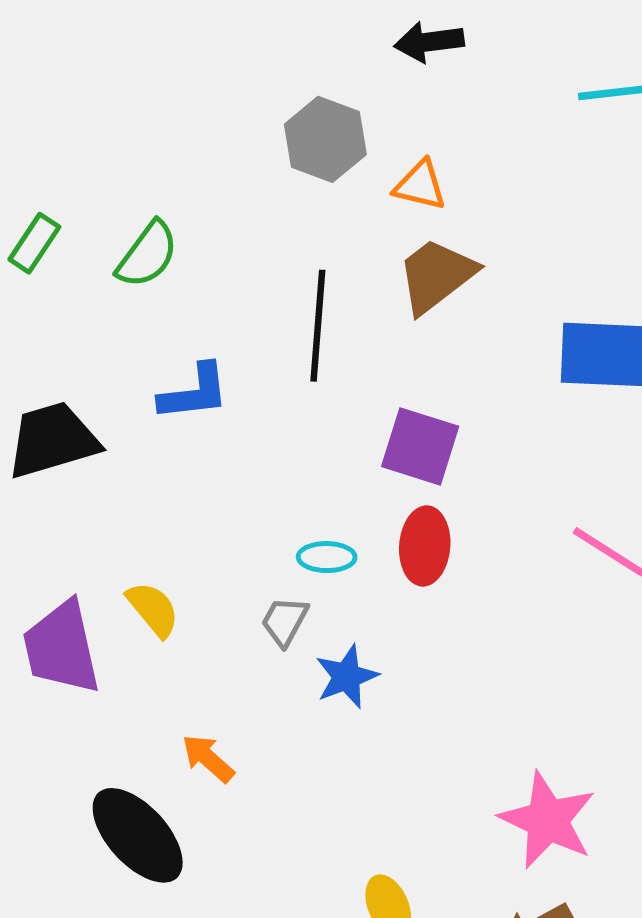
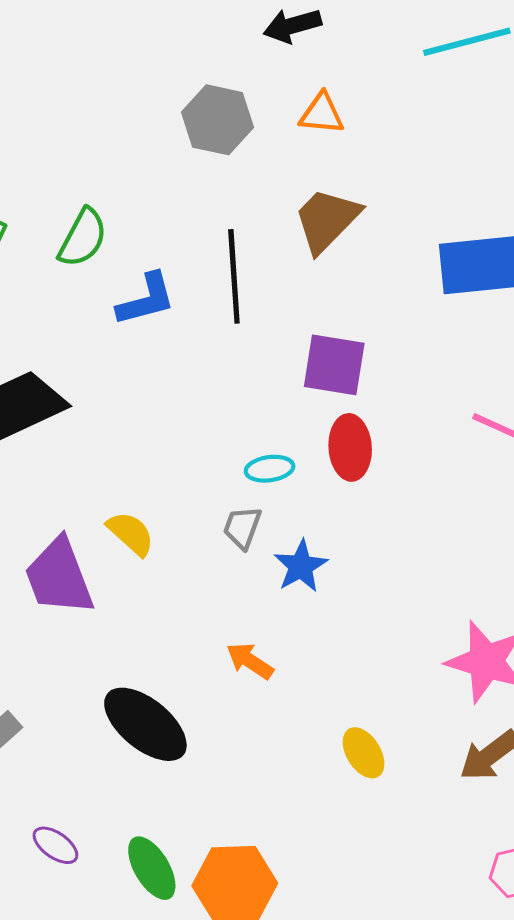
orange triangle: (420, 185) -> (322, 114), moved
blue L-shape: (194, 392) -> (146, 299), moved
orange arrow: (208, 758) -> (250, 661), moved

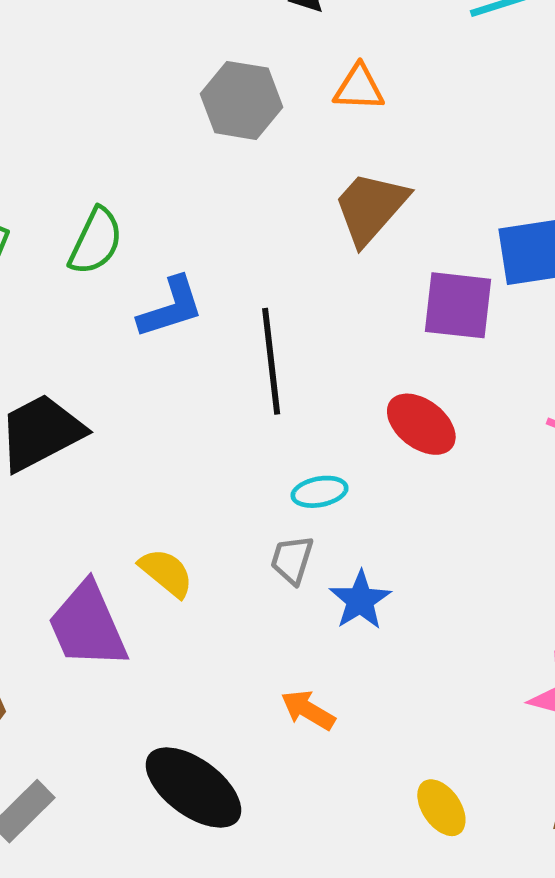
black line: (234, 276) -> (271, 361), moved
purple square: (334, 365) -> (458, 305), moved
red ellipse: (350, 447) -> (421, 424), moved, turned -46

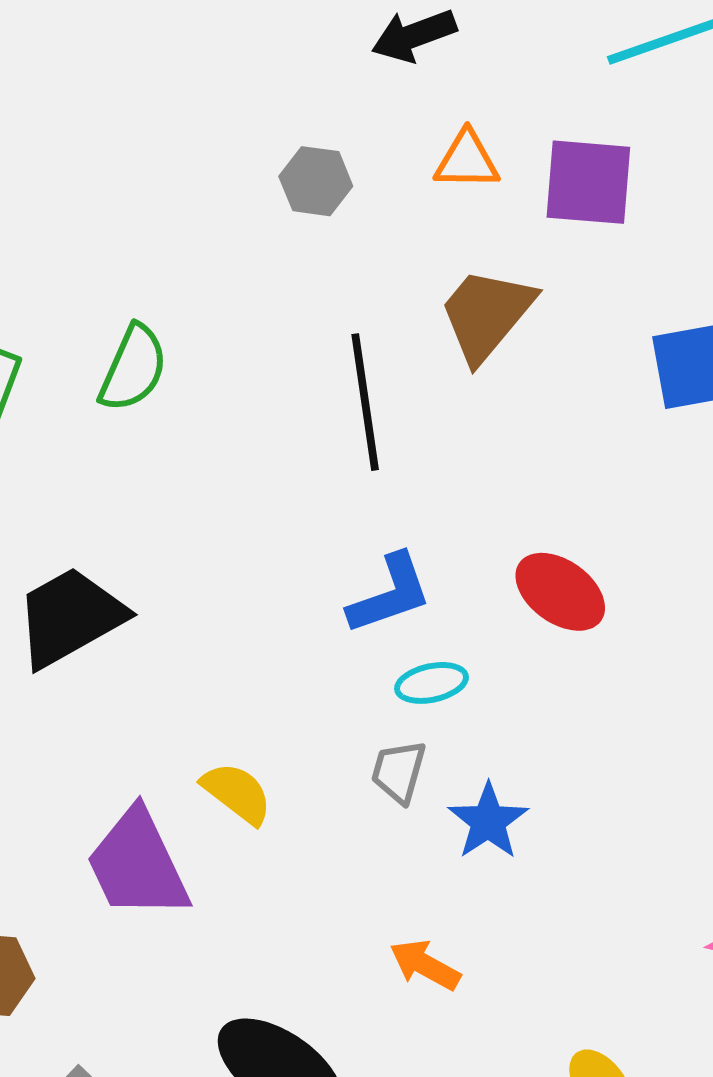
gray hexagon: (241, 100) -> (316, 181), size x0.7
purple square: (458, 305) -> (588, 182), moved
blue L-shape: (171, 307) -> (390, 594), moved
black line: (271, 361) -> (365, 402), moved

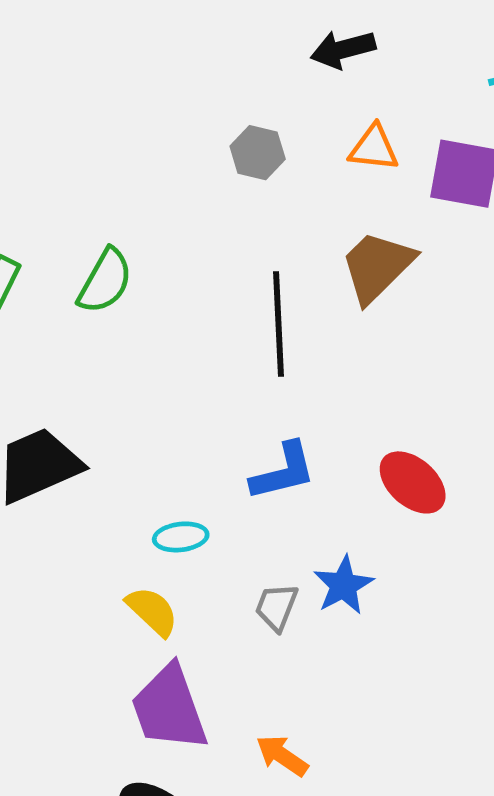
cyan ellipse: (432, 683) -> (181, 537), moved
blue star: (488, 821) -> (343, 585), moved
purple trapezoid: (138, 864) -> (169, 708), moved

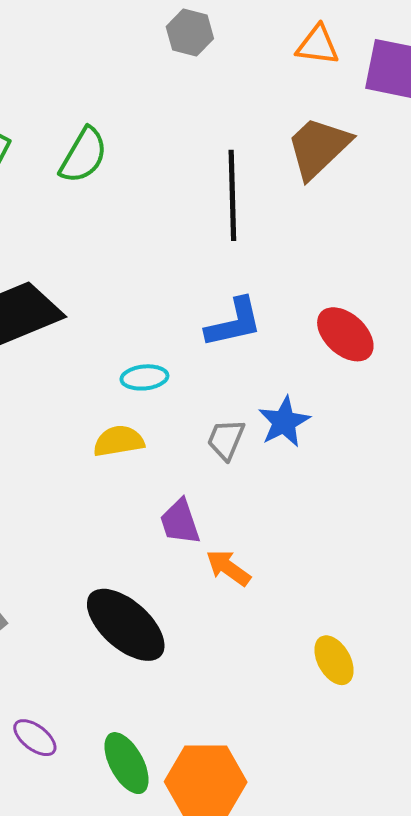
gray hexagon: (258, 153) -> (190, 33), moved
yellow semicircle: (152, 611) -> (119, 441), turned -54
purple trapezoid: (169, 708) -> (180, 522), moved, size x0.6

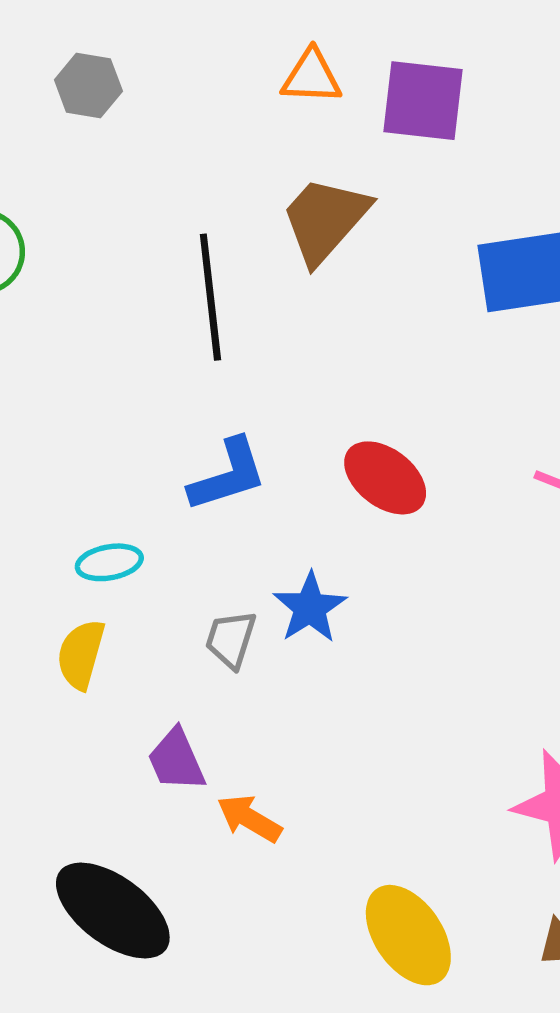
gray hexagon: (190, 33) -> (88, 85), moved
yellow semicircle: (119, 441) -> (81, 654), turned -60
yellow ellipse: (334, 660) -> (408, 935), size x1.5

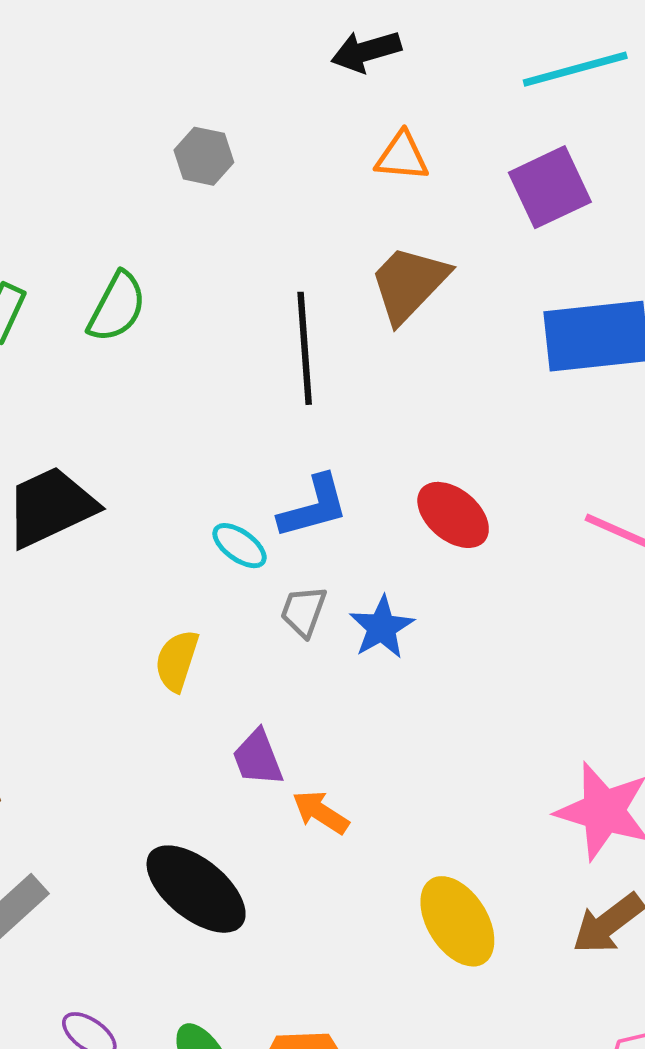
purple square: (423, 101) -> (550, 187), moved, turned -34
cyan ellipse: (109, 562) -> (239, 546), moved, turned 44
gray trapezoid: (231, 639) -> (303, 611), moved

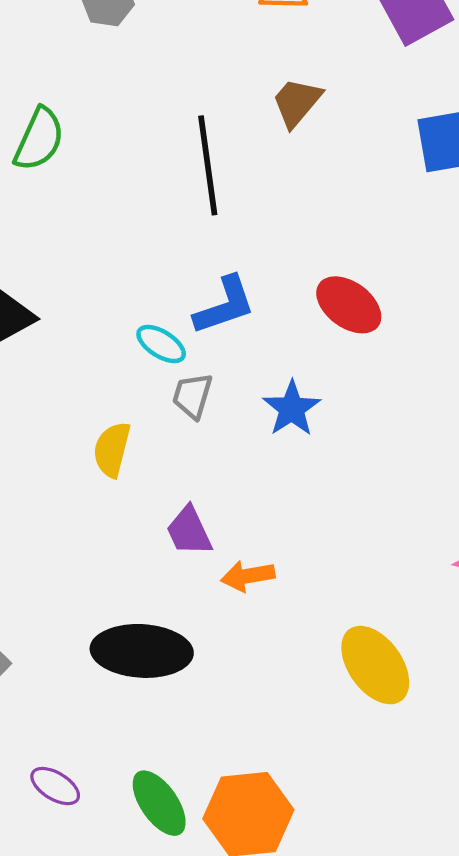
brown trapezoid: (409, 284) -> (297, 102), size x0.7
gray trapezoid: (303, 611) -> (192, 396), moved
orange arrow: (321, 812) -> (248, 576), turned -39
black ellipse: (196, 889) -> (142, 651), turned -32

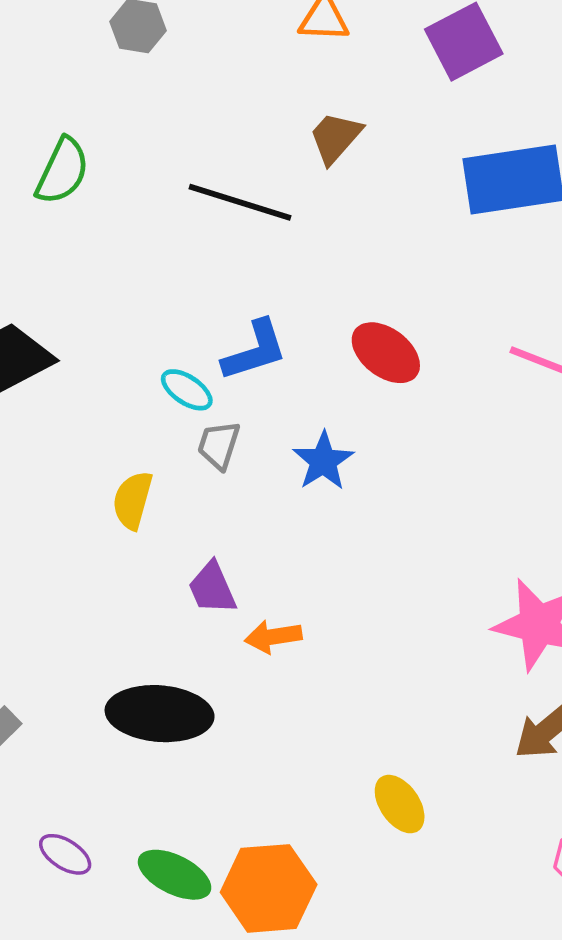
black line: (208, 165) -> (240, 202), turned -66
yellow ellipse: (375, 665) -> (400, 804), moved, size x0.7
green ellipse: (159, 803) -> (175, 875), turned -30

